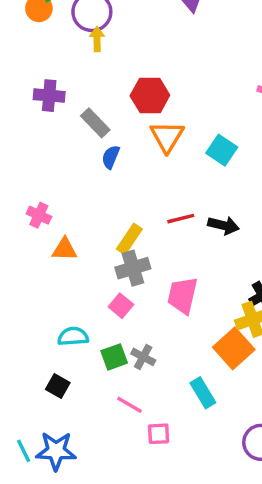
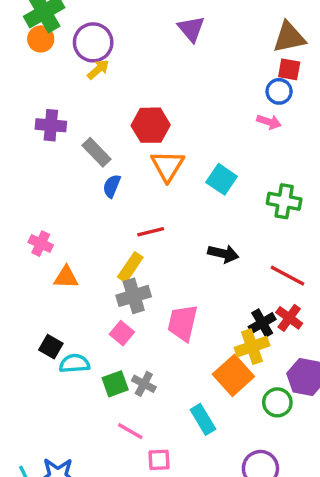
yellow arrow: (97, 39) -> (98, 69), turned 50
red line: (181, 219) -> (151, 232), moved
black square: (58, 386) -> (51, 347), moved

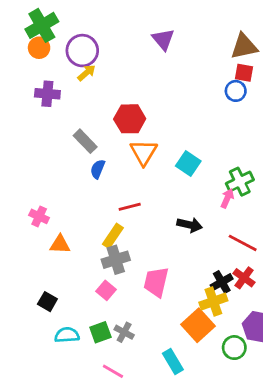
pink arrow: (269, 122) -> (227, 198), moved, turned -84
purple cross: (51, 125) -> (47, 94), moved
green cross: (284, 201) -> (240, 182), turned -36
cyan semicircle: (75, 364) -> (67, 335), moved

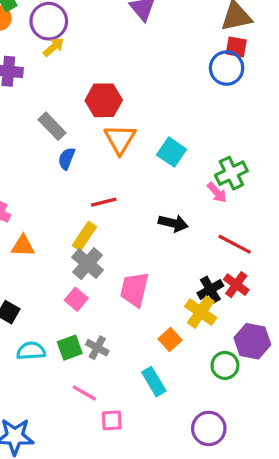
blue circle: (236, 91) -> (227, 68), size x1.4
pink arrow: (227, 198) -> (217, 192), turned 114
gray cross: (116, 260) -> (88, 264), turned -32
yellow cross: (213, 302) -> (201, 312), turned -36
orange square: (198, 325) -> (170, 340), moved, size x0.6

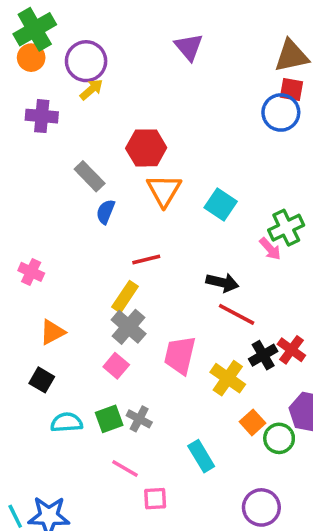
red line: (235, 244) -> (237, 314), moved
orange triangle: (23, 246) -> (52, 332), moved, turned -30
yellow cross: (201, 312) -> (228, 378), moved
orange square: (170, 340) -> (253, 422), moved

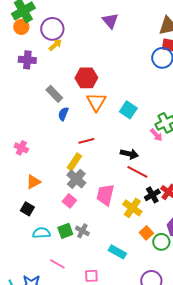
cyan rectangle: (201, 456) -> (117, 252), turned -30
pink line: (125, 468) -> (57, 264), moved

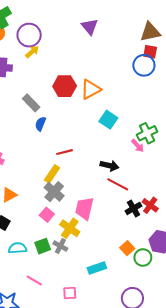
orange triangle: (96, 102) -> (91, 89), moved, turned 30
yellow cross: (132, 208) -> (70, 228), moved
cyan rectangle: (117, 252) -> (97, 268), turned -48

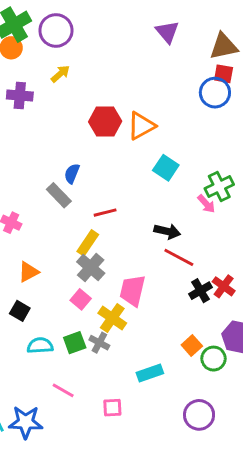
purple triangle: (90, 27) -> (167, 32), moved
purple circle: (29, 35) -> (56, 30), moved
gray rectangle: (31, 103) -> (59, 195), moved

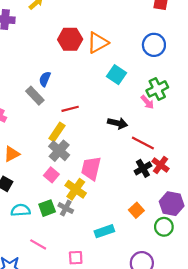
blue circle: (215, 93) -> (154, 45), moved
red line: (179, 257) -> (143, 143), moved
green circle: (213, 359) -> (164, 227), moved

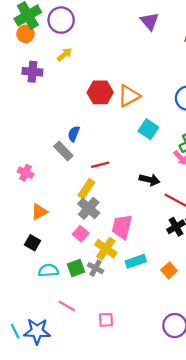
cyan rectangle: (104, 231) -> (136, 261), moved

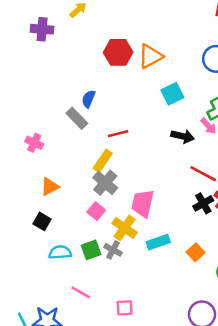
cyan square: (148, 129) -> (172, 94), turned 30
black arrow: (150, 180) -> (183, 136), moved

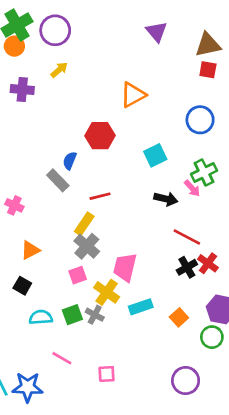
red hexagon: (118, 52) -> (100, 136), moved
orange triangle: (150, 56) -> (133, 95), moved
pink square: (96, 211) -> (78, 275), turned 30

